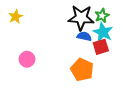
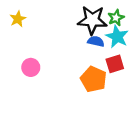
red square: (101, 47) -> (115, 64), moved

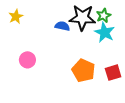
blue semicircle: (96, 41) -> (62, 26), moved
red square: (115, 64) -> (113, 73), moved

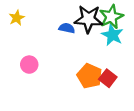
green star: (104, 16) -> (111, 17), size x1.5
red square: (113, 73) -> (108, 78), moved, turned -35

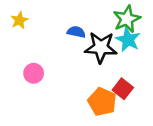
black star: (88, 19) -> (101, 47), moved
orange pentagon: (90, 76) -> (102, 102), moved

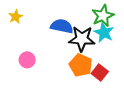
blue semicircle: (76, 32) -> (62, 26), size x1.5
orange pentagon: (102, 102) -> (81, 65), moved

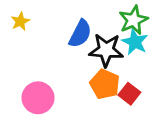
blue semicircle: (62, 26) -> (80, 34), turned 105
pink circle: (27, 60) -> (38, 98), moved, size x1.5

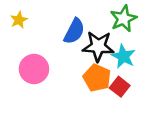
cyan star: (135, 42) -> (123, 56), moved
pink circle: (38, 98) -> (34, 69), moved

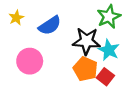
blue semicircle: (74, 31) -> (50, 25), moved, turned 30

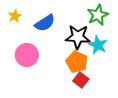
red square: (105, 77) -> (81, 80), moved

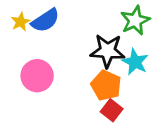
blue semicircle: (45, 23) -> (45, 20), moved

